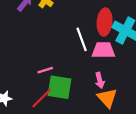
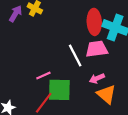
white line: (82, 39) -> (75, 55), moved
pink arrow: (100, 80) -> (97, 78), turned 88

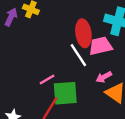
red ellipse: (94, 22) -> (83, 33), moved

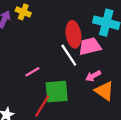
pink line: (47, 79) -> (32, 72), moved

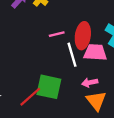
pink line: (32, 72) -> (57, 34), moved

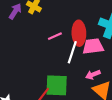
white line: (72, 55) -> (72, 52), turned 45

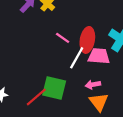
pink line: (55, 36) -> (63, 38), turned 48

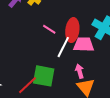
pink arrow: (93, 85) -> (80, 71), turned 88

